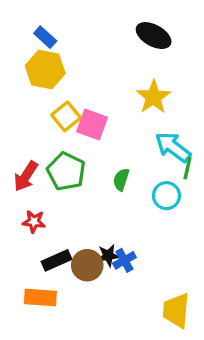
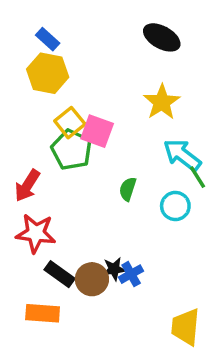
green line: (187, 168) -> (197, 177), turned -45
green pentagon: (66, 171) -> (72, 150), moved
red star: (34, 222) -> (36, 233), size x1.6
black rectangle: (56, 260) -> (60, 274), turned 60

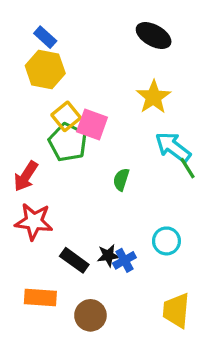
cyan circle: (175, 206) -> (166, 241), moved
black rectangle: (60, 274) -> (74, 260), moved
brown circle: (92, 279) -> (90, 315), moved

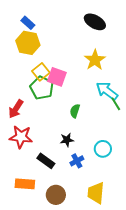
black star: (108, 256) -> (67, 140), moved
yellow trapezoid: (176, 310) -> (96, 193), moved

